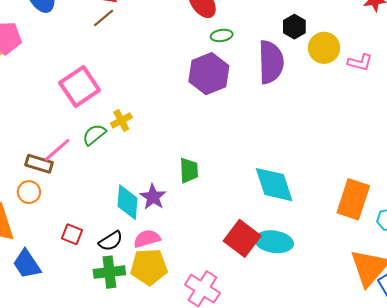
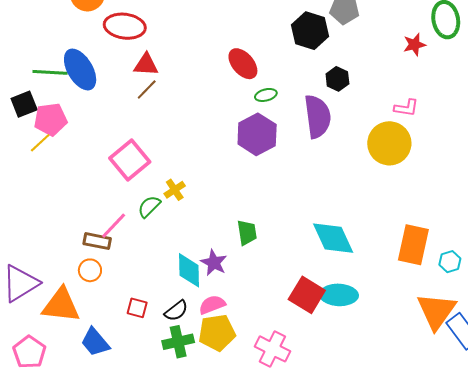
yellow circle: (324, 48) -> (389, 143), moved, size x1.4

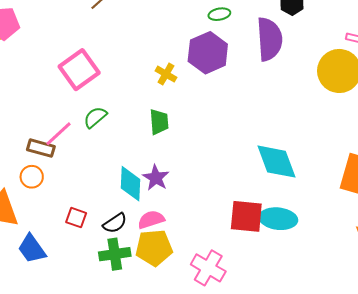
yellow cross: (175, 190) -> (166, 74), moved, turned -30
green trapezoid: (247, 233) -> (159, 122), moved
red square: (307, 295) -> (246, 216), turned -30

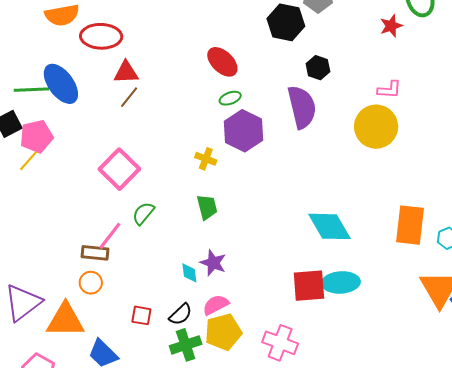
green ellipse: (219, 14) -> (230, 98), moved
cyan diamond: (131, 184) -> (189, 273), size x0.6

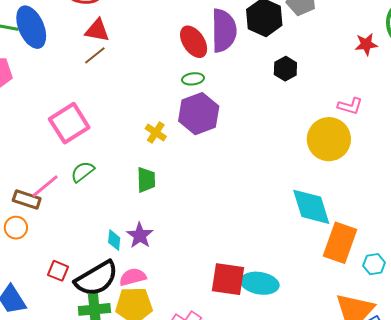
purple semicircle: (302, 107) -> (224, 31), moved
cyan diamond: (330, 226) -> (311, 207), moved
black semicircle: (181, 314) -> (96, 279), size x1.8

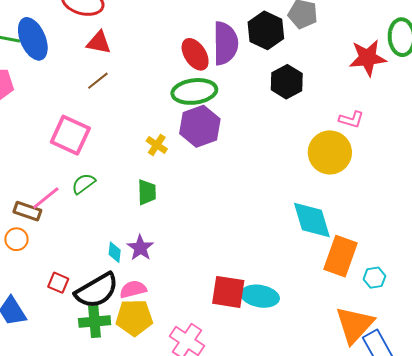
red star: (366, 44) -> (368, 58), size x1.6
brown line: (95, 55) -> (98, 81), moved
black hexagon: (285, 69) -> (287, 82), size x1.4
green ellipse: (193, 79) -> (194, 91), size x2.0
pink square: (69, 123) -> (70, 135), turned -33

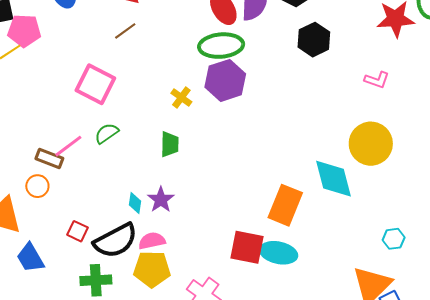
yellow circle: (330, 152) -> (371, 144), moved
orange rectangle: (340, 256) -> (285, 205), moved
green cross: (95, 322) -> (96, 280), moved

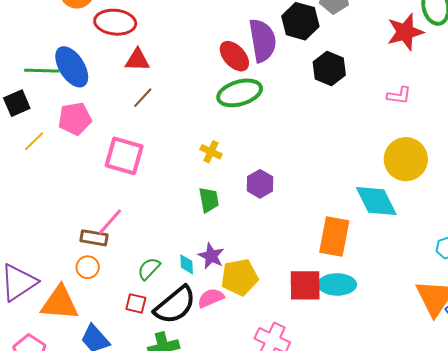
pink pentagon: (24, 31) -> (75, 119), moved
purple hexagon: (225, 80) -> (260, 184), moved, size x0.7
green semicircle: (107, 133) -> (149, 269), moved
yellow pentagon: (152, 269) -> (240, 277), moved

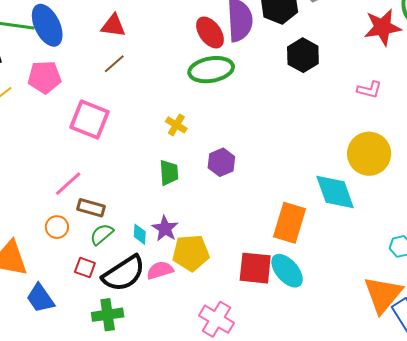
brown rectangle: (94, 238) -> (91, 208), moved
orange circle: (88, 267) -> (57, 227), moved
cyan ellipse: (337, 284) -> (287, 271), turned 42

